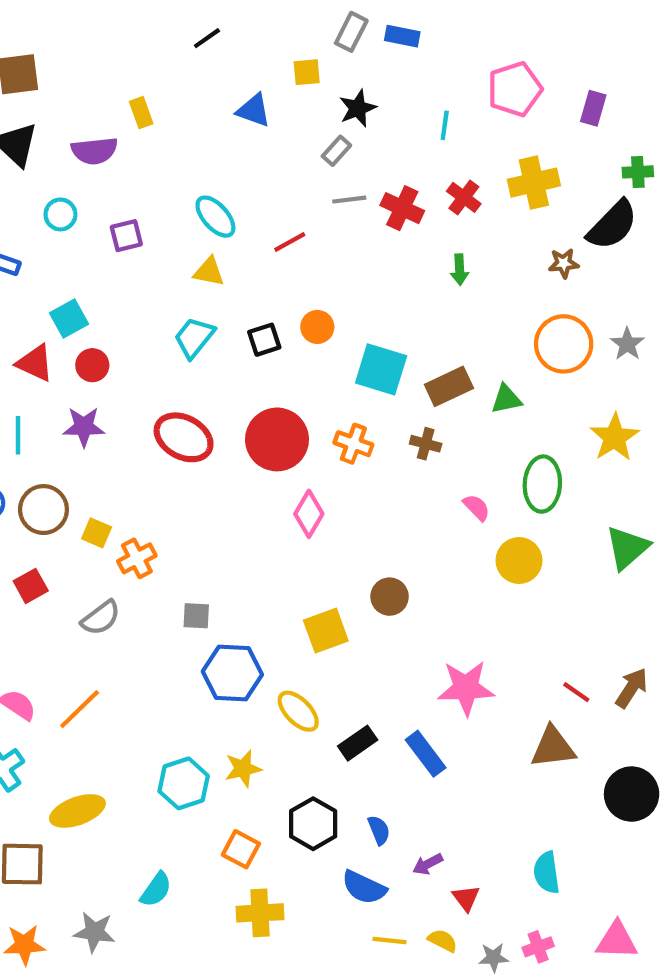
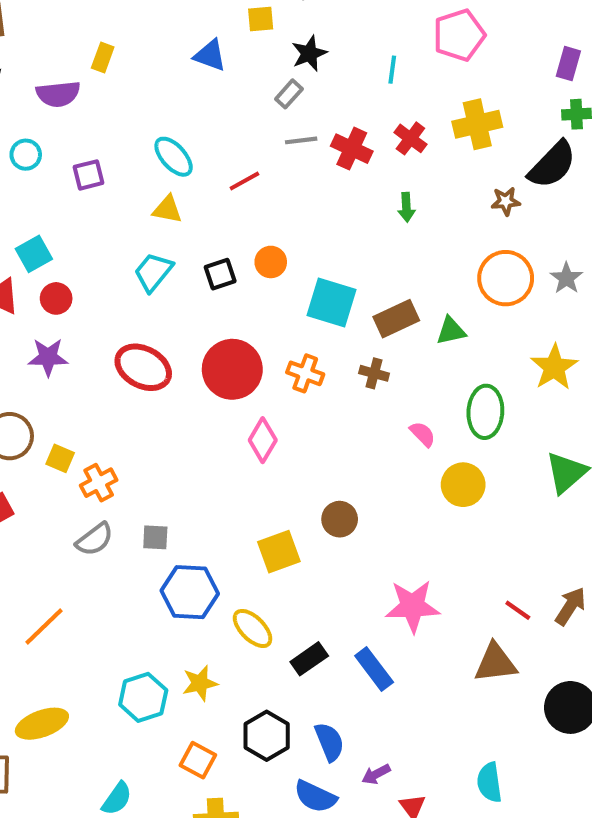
purple rectangle: (593, 108) -> (568, 64), moved
yellow rectangle: (141, 113) -> (103, 57), turned 40
gray semicircle: (101, 618) -> (95, 539), moved
blue semicircle: (379, 830) -> (329, 742), size x1.4

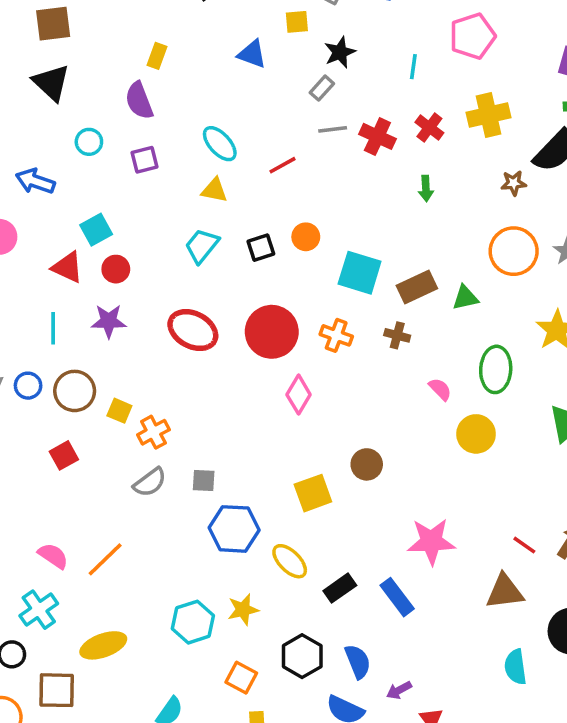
purple semicircle: (58, 94) -> (139, 101), moved, turned 75
cyan semicircle: (489, 782) -> (515, 667), moved

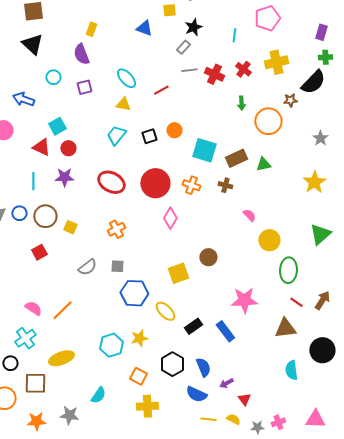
orange circle: (514, 251) -> (268, 121), moved
green ellipse: (496, 369) -> (288, 270), moved
orange cross: (153, 432) -> (116, 229), moved

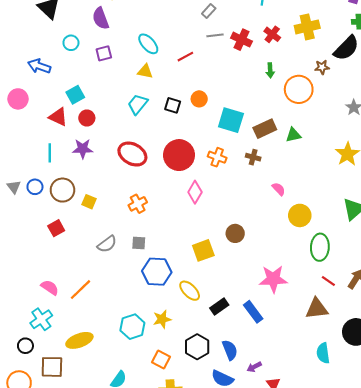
black square: (149, 136) -> (173, 105), turned 35

